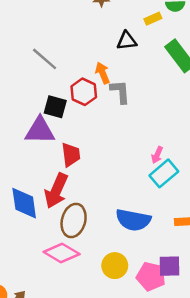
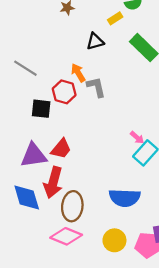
purple triangle: (40, 131) -> (34, 155), moved
red trapezoid: (71, 155) -> (61, 149), turned 55
pink arrow: (157, 155) -> (137, 138), turned -64

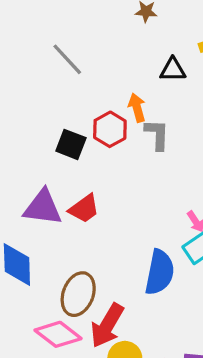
gray line: (25, 68) -> (67, 59), moved
red arrow: (53, 182) -> (107, 325), moved
blue semicircle: (125, 198) -> (160, 272), moved, turned -96

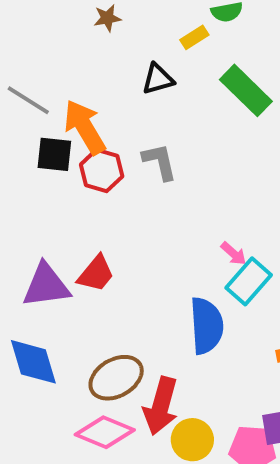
orange arrow: (137, 108) -> (85, 127), moved, size x1.6
black square: (71, 144) -> (54, 154), moved
brown ellipse: (78, 294) -> (116, 378), turned 54

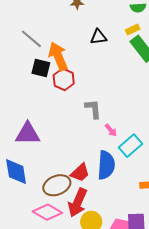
yellow rectangle: (194, 37) -> (133, 30), moved
gray L-shape: (160, 162) -> (93, 109), moved
pink arrow: (234, 254) -> (111, 130), moved
red trapezoid: (96, 274) -> (80, 173), moved

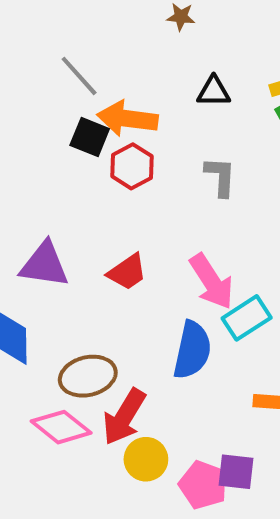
orange arrow: (58, 56) -> (127, 119), turned -68
gray L-shape: (93, 109) -> (220, 177), moved
pink arrow: (111, 130) -> (212, 282), size x2.0
red trapezoid: (80, 173) -> (127, 272), moved

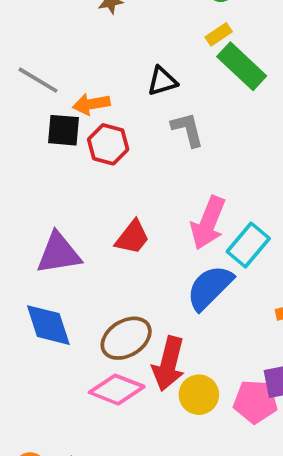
black triangle: (214, 92) -> (162, 81), moved
orange arrow: (127, 119) -> (91, 104), size x0.7
pink arrow: (212, 282) -> (208, 223), turned 72
blue semicircle: (192, 350) -> (210, 288), turned -130

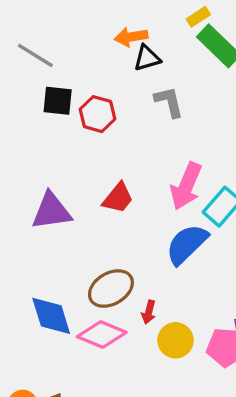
orange arrow: (91, 104) -> (131, 37), moved
blue diamond: (48, 325) -> (51, 316), moved
red arrow: (169, 364) -> (149, 312), size x0.5

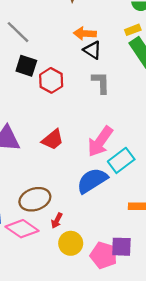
black triangle: (147, 58) -> (92, 50), turned 36

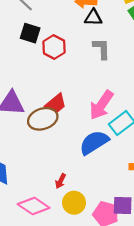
black triangle: (92, 50) -> (93, 18), turned -30
brown ellipse: (35, 199) -> (43, 119), moved
pink diamond: (22, 229) -> (34, 206), moved

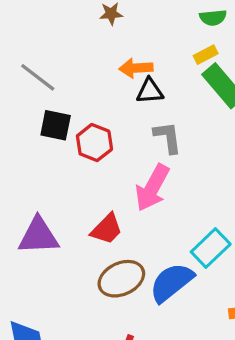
pink arrow: (101, 105) -> (152, 188), moved
brown ellipse: (43, 119) -> (121, 279), moved

